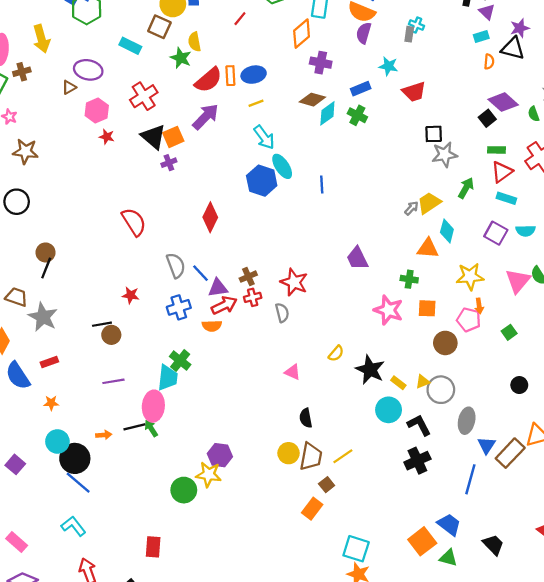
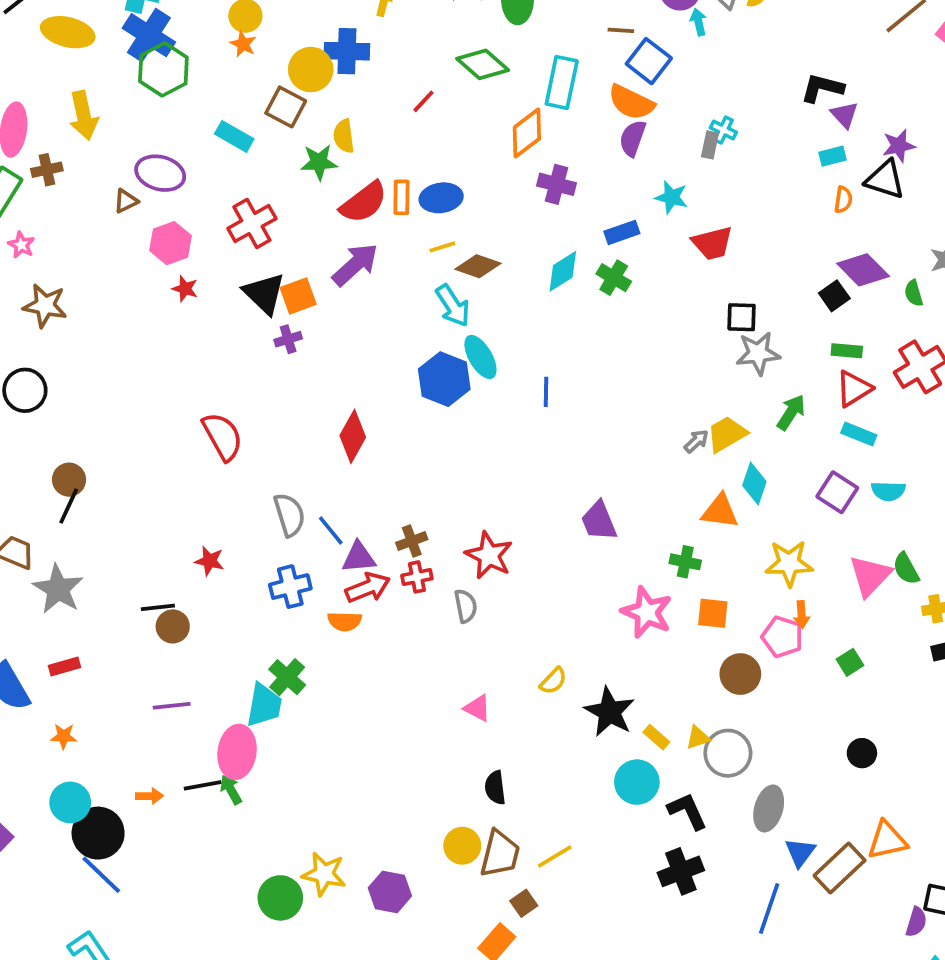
green star: (181, 58) -> (319, 162), turned -30
brown diamond: (312, 100) -> (478, 266), moved
purple hexagon: (220, 455) -> (390, 892), moved

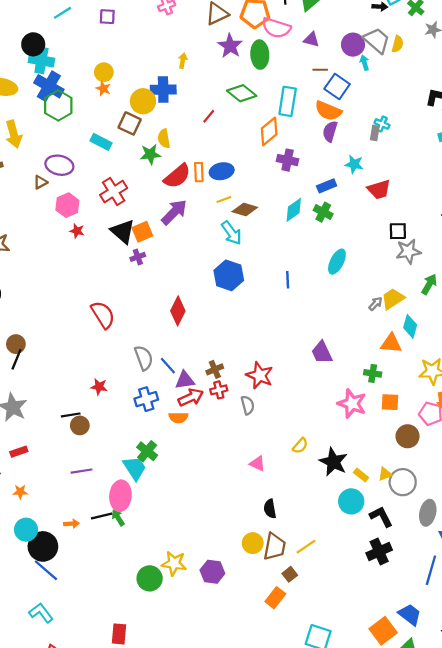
cyan ellipse: (480, 357) -> (337, 262), moved, turned 60
cyan trapezoid: (264, 705) -> (135, 468), turned -40

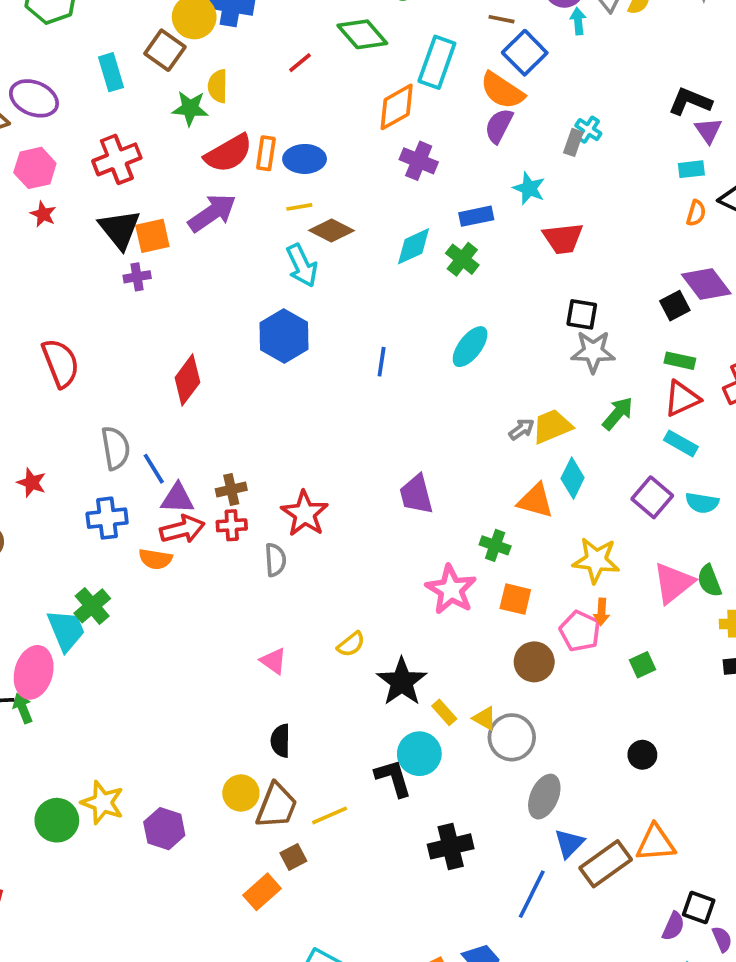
cyan rectangle: (101, 142) -> (111, 72), turned 36
yellow triangle: (385, 474) -> (485, 718), turned 40
black L-shape: (381, 517) -> (393, 778), moved

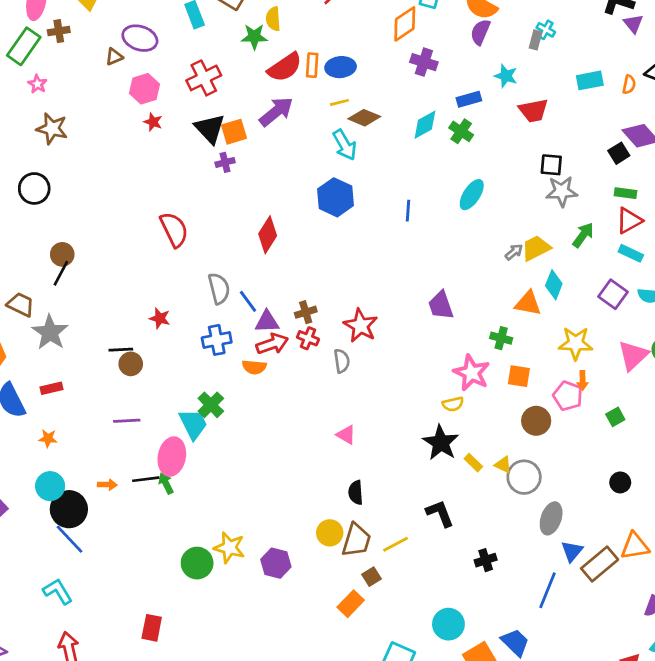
cyan rectangle: (691, 169) -> (590, 80), moved, size x1.4
red cross: (232, 525) -> (308, 338), turned 30
yellow semicircle: (351, 644) -> (453, 404), moved, turned 30
cyan circle: (419, 754) -> (448, 624), moved
black cross: (451, 846) -> (486, 560), size x0.7

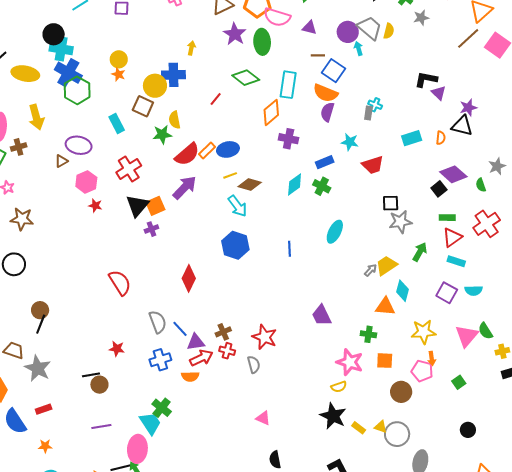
orange rectangle: (312, 65) -> (207, 150), turned 48
black triangle: (210, 129) -> (137, 206), turned 30

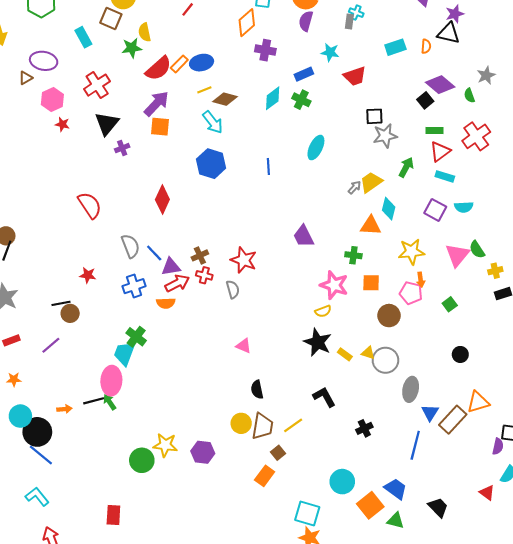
orange square: (155, 206) -> (160, 127), moved, turned 30
cyan trapezoid: (150, 423) -> (124, 353), turned -125
purple line: (101, 427) -> (51, 345), moved, turned -30

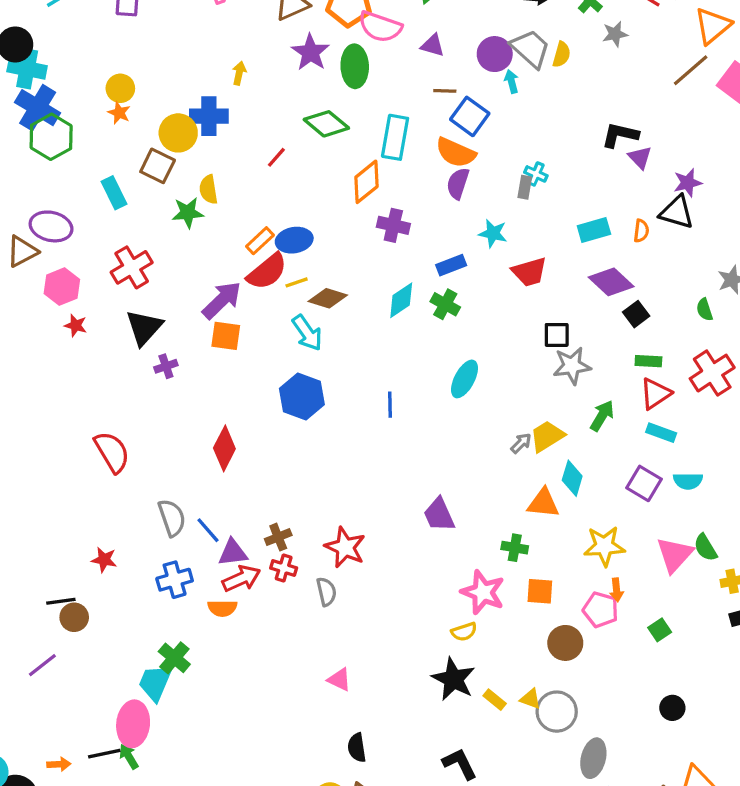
red semicircle: (158, 68) -> (267, 272), moved
brown triangle: (26, 78) -> (22, 251), size x1.5
purple diamond: (440, 85) -> (611, 282), moved

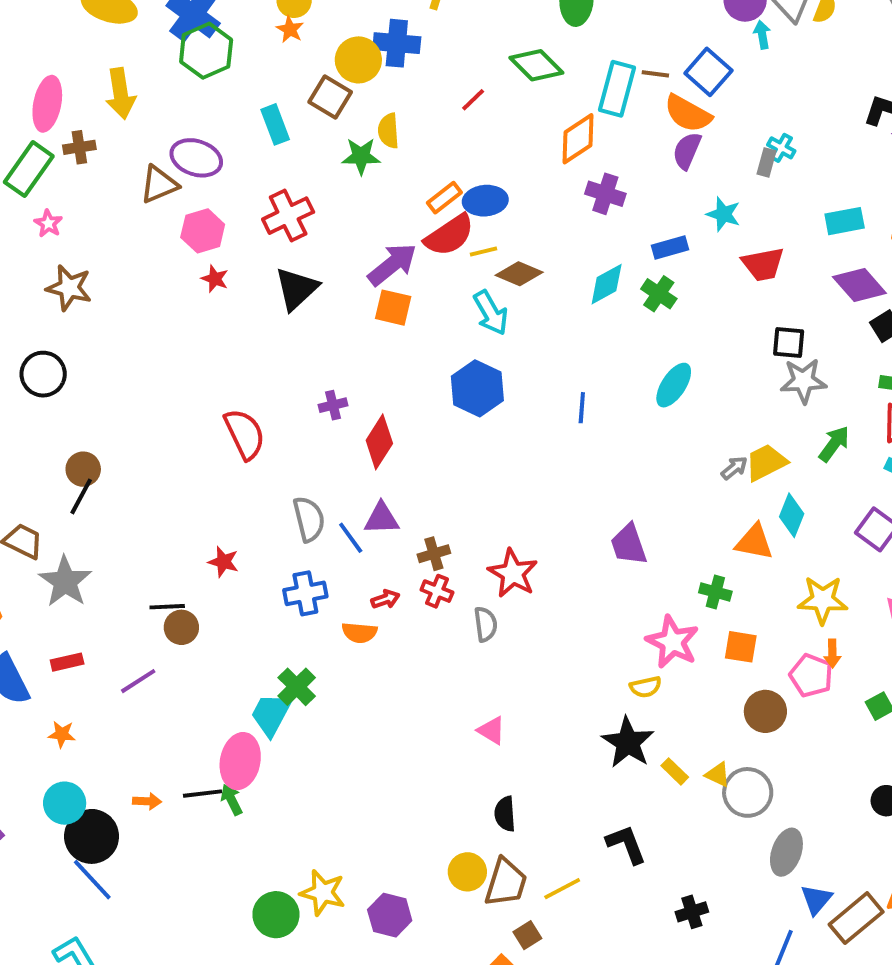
brown line: (445, 91) -> (655, 74), moved
purple cross: (166, 366) -> (333, 405), moved
purple triangle: (233, 553) -> (382, 518), moved
red arrow: (241, 578) -> (385, 599), size x0.6

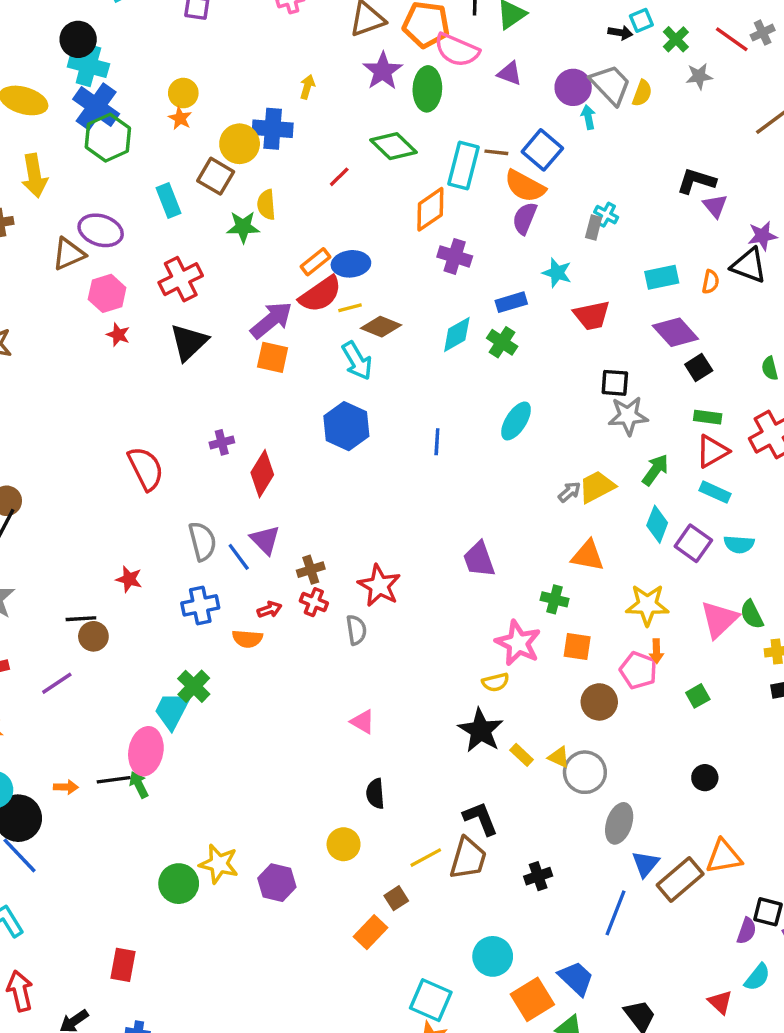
cyan diamond: (792, 515) -> (657, 524), moved
purple triangle: (382, 518) -> (265, 540), turned 48
brown trapezoid: (506, 883) -> (468, 858), moved

